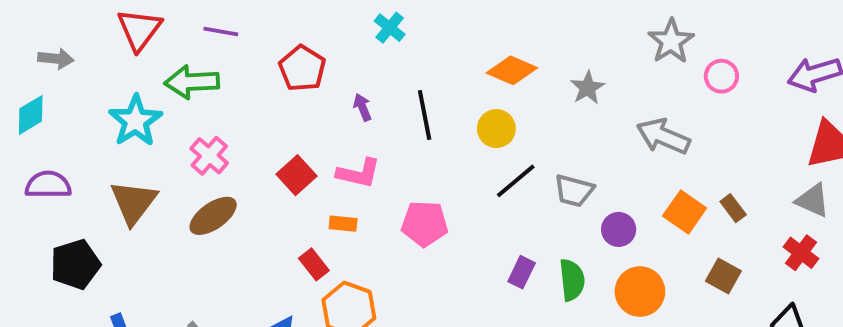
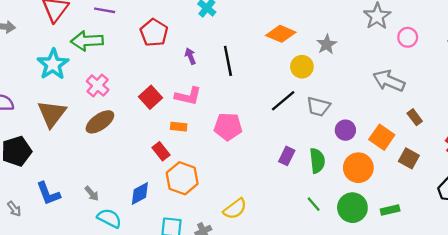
yellow circle: (496, 129) -> (302, 67), moved
gray arrow: (663, 136) -> (389, 81), moved
orange square: (685, 212) -> (382, 137), moved

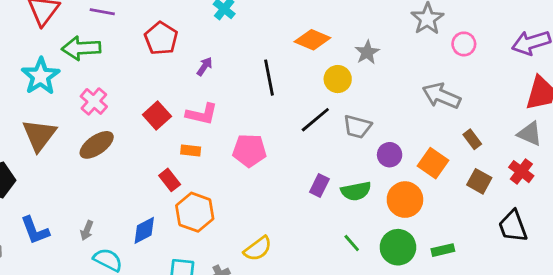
purple arrow: (190, 56) -> (205, 66), turned 56
black line: (228, 61) -> (269, 78), moved
brown square: (409, 158) -> (479, 181), moved
green semicircle: (317, 161) -> (356, 191), turned 85
gray arrow: (92, 194) -> (87, 230), turned 63

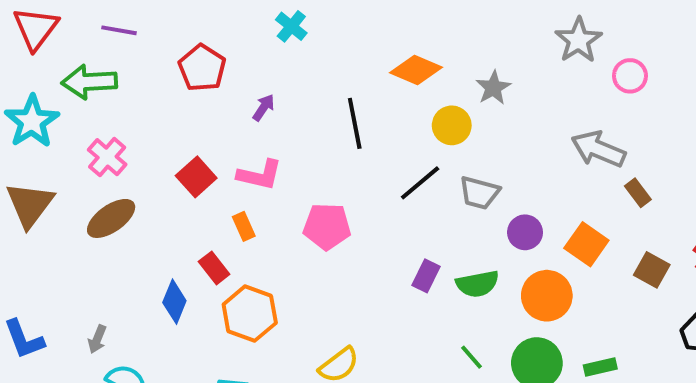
brown rectangle: (472, 139) -> (638, 193), moved
orange rectangle: (191, 150) -> (244, 226), turned 60
blue diamond: (144, 230) -> (174, 302), moved, turned -40

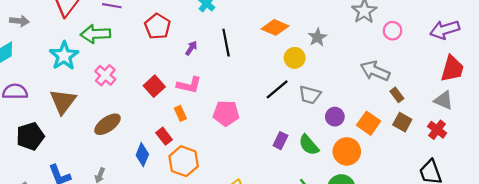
black line: (355, 123) -> (226, 43), moved
brown ellipse: (111, 218) -> (107, 124), moved
brown square: (652, 270) -> (402, 122), moved
green semicircle: (477, 284) -> (309, 145), turned 60

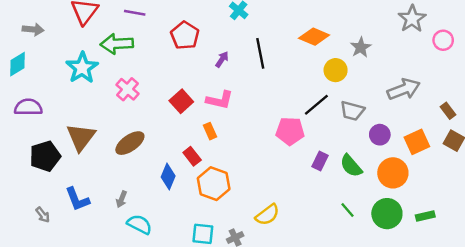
gray arrow: (375, 71) -> (404, 89), moved, turned 136
brown triangle: (63, 101) -> (81, 137), moved
pink pentagon: (226, 113) -> (290, 131), moved
orange square: (369, 123) -> (417, 142), turned 30

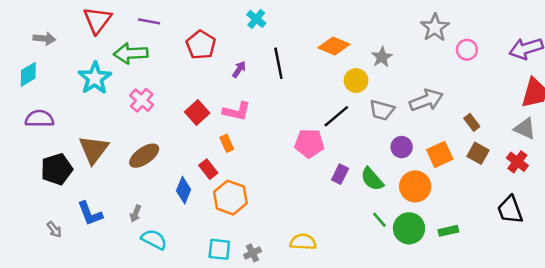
gray trapezoid: (352, 111) -> (382, 110), moved
green line: (348, 210) -> (379, 220), moved
yellow semicircle: (267, 215) -> (303, 242), moved, turned -140

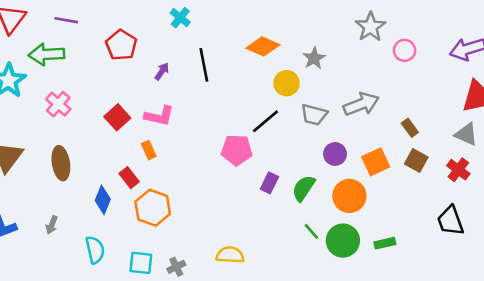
brown ellipse: (144, 156) -> (61, 163), turned -64
green semicircle: (372, 179) -> (304, 188), turned 75
cyan semicircle: (154, 239) -> (95, 250), moved, turned 50

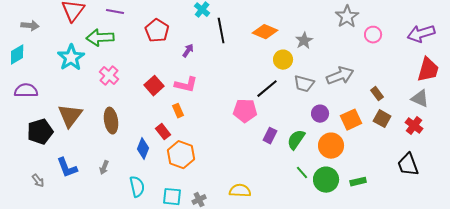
black line: (204, 65) -> (221, 31), moved

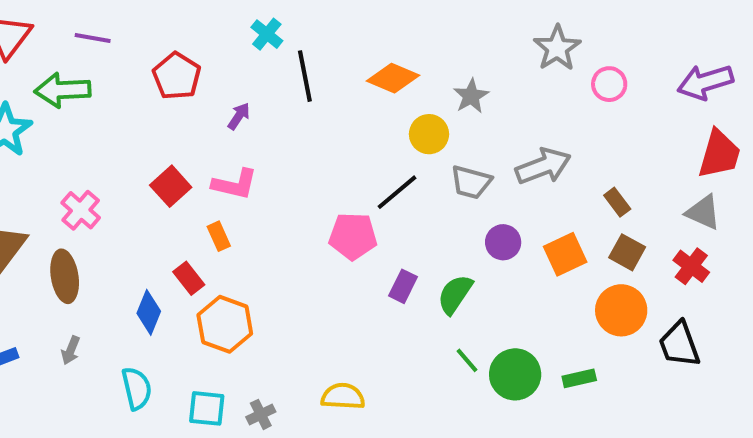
pink cross: (109, 76) -> (81, 210), moved
brown ellipse: (111, 121) -> (65, 276), moved
orange circle: (331, 146) -> (621, 310), moved

